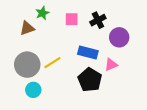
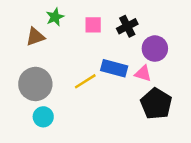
yellow line: (52, 63) -> (85, 81), moved
pink triangle: (111, 65) -> (143, 73), moved, turned 40
black pentagon: (90, 80) -> (156, 104), moved

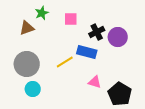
black cross: (127, 26) -> (97, 32), moved
pink triangle: (143, 73) -> (95, 82), moved
black pentagon: (156, 104) -> (120, 94), moved

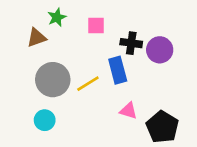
black cross: (97, 32) -> (131, 43), turned 35
blue rectangle: (87, 52) -> (118, 70), turned 60
gray circle: (27, 64) -> (53, 80), moved

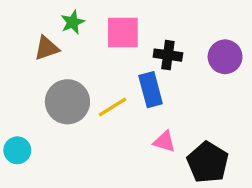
pink square: (96, 25) -> (123, 33), size x1.5
purple circle: (160, 50) -> (225, 57), moved
cyan circle: (45, 120) -> (17, 150), moved

